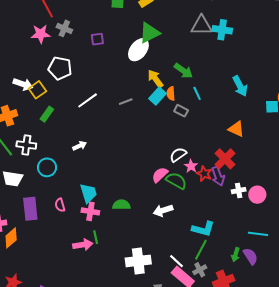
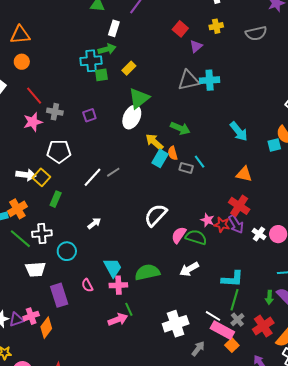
cyan line: (197, 93) -> (200, 162), moved
gray line: (126, 102) -> (113, 172), moved
white semicircle: (178, 155) -> (156, 215), moved, size x1.4
white cross: (239, 191) -> (259, 234), turned -32
green semicircle: (121, 205) -> (147, 272), size x1.4

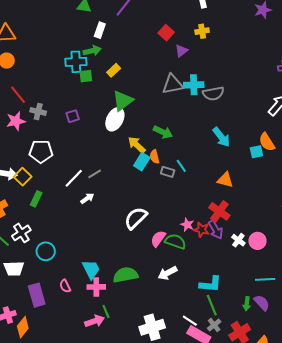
gray semicircle: (256, 33) -> (213, 94), moved
white arrow: (94, 223) -> (87, 198), moved
white cross: (42, 234) -> (21, 233), turned -30
green line: (234, 300) -> (212, 305), turned -40

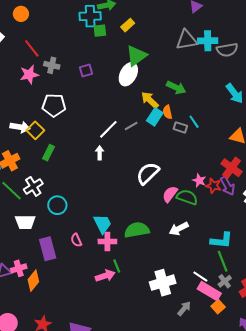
gray line: (95, 174) -> (131, 126), moved
white line: (74, 178) -> (108, 129), moved
white arrow: (87, 198) -> (100, 153), turned -56

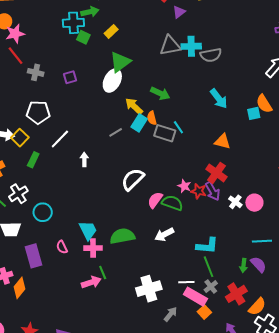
green square: (100, 31) -> (83, 37), turned 32
pink star: (29, 75) -> (15, 34), moved
gray rectangle: (180, 127) -> (165, 133), size x1.5
white line: (108, 129) -> (60, 139), moved
white line: (200, 277) -> (186, 282), turned -35

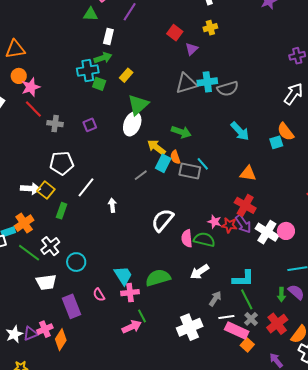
pink semicircle: (155, 200) -> (187, 238), turned -36
white cross: (235, 202) -> (267, 232), size x1.6
gray arrow: (170, 314) -> (215, 299), moved

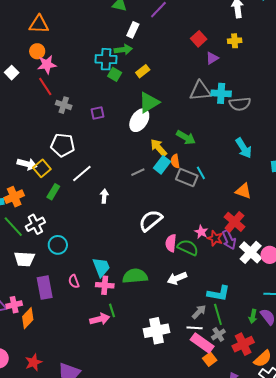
gray arrow: (215, 299) -> (199, 312), moved

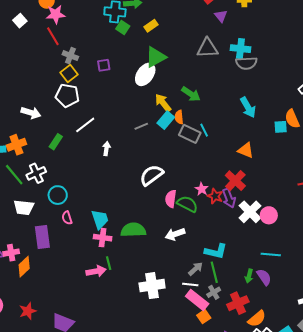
purple triangle: (212, 58) -> (221, 16), turned -40
cyan cross: (221, 93) -> (240, 49), moved
yellow square: (42, 168) -> (69, 74), moved
pink semicircle: (74, 281) -> (67, 218), moved

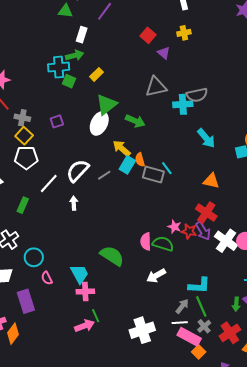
cyan cross: (240, 49) -> (183, 104), moved
green arrow: (191, 94) -> (135, 121), moved
white semicircle: (151, 175) -> (78, 171), moved
green semicircle: (133, 230) -> (112, 256), moved, turned 45

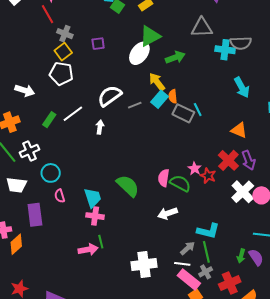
green arrow: (135, 121) -> (175, 57), turned -54
white line: (49, 184) -> (73, 114), moved
purple arrow: (203, 231) -> (248, 160), moved

